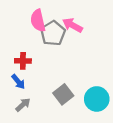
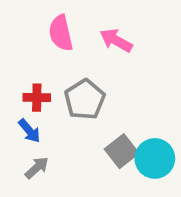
gray pentagon: (53, 33) -> (85, 99), moved
gray square: (63, 94) -> (122, 151), moved

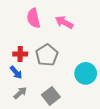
gray square: (122, 151) -> (51, 96), moved
cyan circle: (155, 158) -> (86, 73), moved

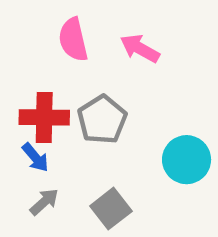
red cross: (20, 54) -> (44, 117), size x1.5

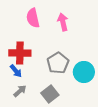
pink arrow: (140, 48) -> (63, 22), turned 48
gray pentagon: (102, 120) -> (58, 63), moved

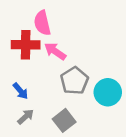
pink arrow: (63, 22) -> (55, 51), moved, turned -42
red cross: (20, 53) -> (26, 45), moved

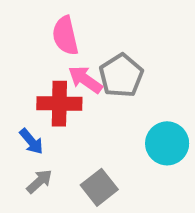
red cross: (26, 45) -> (59, 104), moved
gray pentagon: (74, 81) -> (121, 76), moved

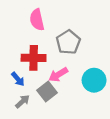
pink arrow: (85, 80) -> (58, 75), moved, turned -66
gray square: (99, 187) -> (47, 91), moved

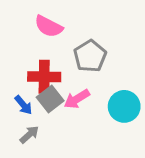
pink semicircle: (37, 20) -> (49, 26), turned -50
gray square: (47, 91) -> (50, 99), moved

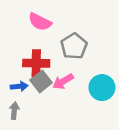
blue arrow: (23, 105) -> (19, 86), turned -56
gray arrow: (29, 135) -> (14, 111), moved, turned -42

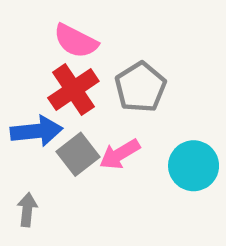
red cross: (36, 63) -> (73, 89), moved, turned -35
blue arrow: (19, 86) -> (36, 131), moved, size x1.5

